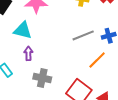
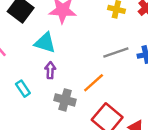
orange line: (97, 60) -> (94, 83), moved

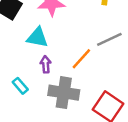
orange line: (94, 83) -> (81, 59), moved
gray cross: (65, 100) -> (64, 93), size x1.4

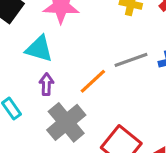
gray cross: (64, 93) -> (66, 122), turned 36

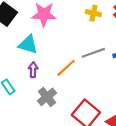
gray cross: (66, 122) -> (47, 97), size x0.7

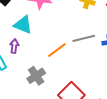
purple arrow: (33, 70) -> (14, 46), moved

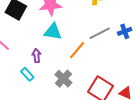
cyan triangle: (23, 25) -> (53, 32), moved

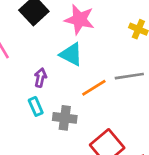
cyan rectangle: (27, 74) -> (36, 106), moved
gray cross: (63, 79) -> (65, 118), turned 36

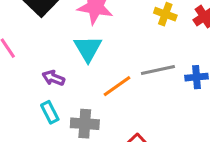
cyan triangle: (71, 54) -> (88, 49), turned 35
purple arrow: (40, 78) -> (53, 78), turned -78

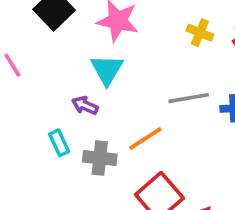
purple arrow: (53, 78) -> (85, 106), moved
orange line: (117, 86) -> (145, 138), moved

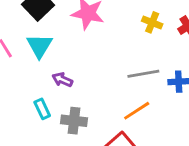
cyan triangle: (107, 70) -> (39, 46), moved
orange line: (145, 138) -> (137, 111), moved

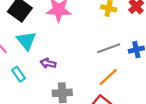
cyan rectangle: (42, 109) -> (18, 74), moved

